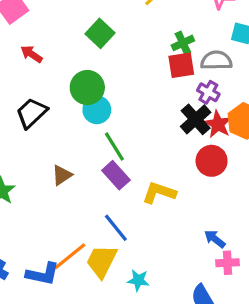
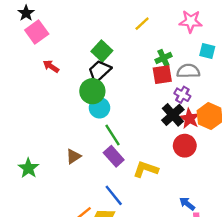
black trapezoid: (32, 113) -> (99, 71), moved

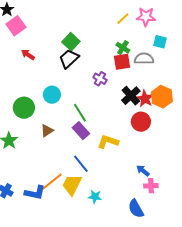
yellow line: (142, 24) -> (123, 19), moved
green cross: (163, 58) -> (123, 48), turned -32
green circle: (92, 91) -> (24, 108), moved
purple cross: (182, 95) -> (100, 79), moved
cyan circle: (99, 108) -> (52, 95), moved

